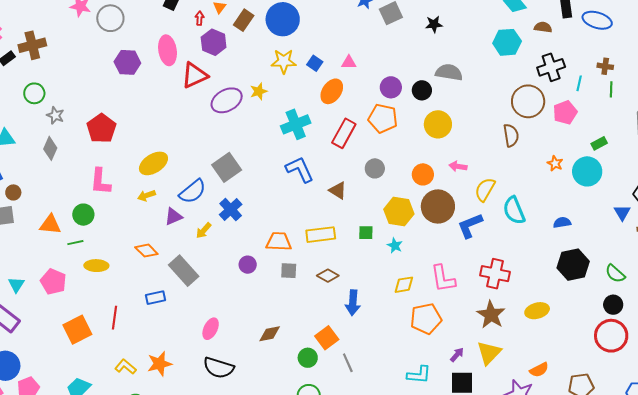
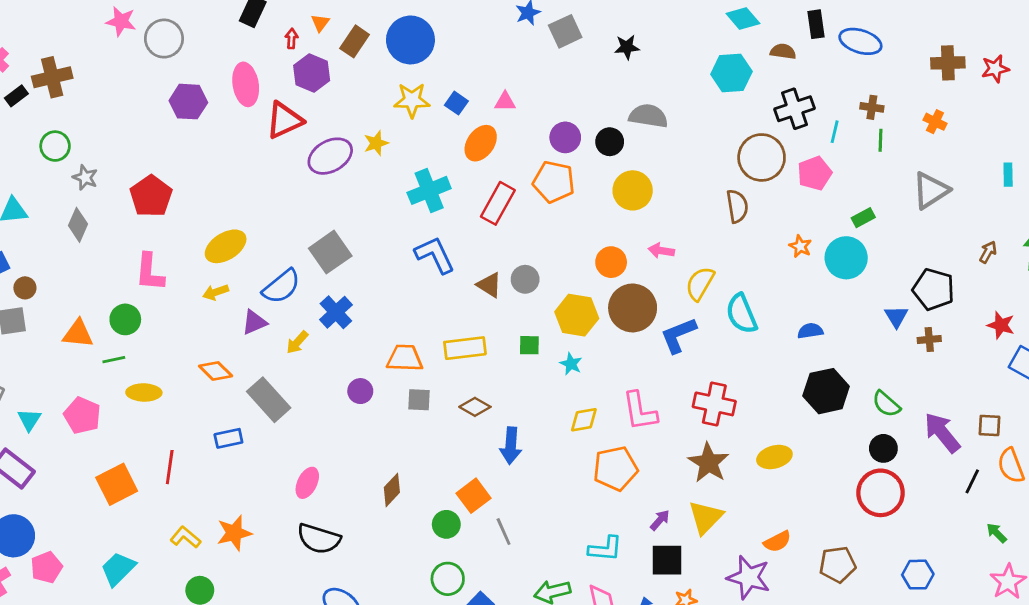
gray circle: (375, 168) -> (525, 279), moved
brown diamond: (270, 334) -> (392, 490), turned -35

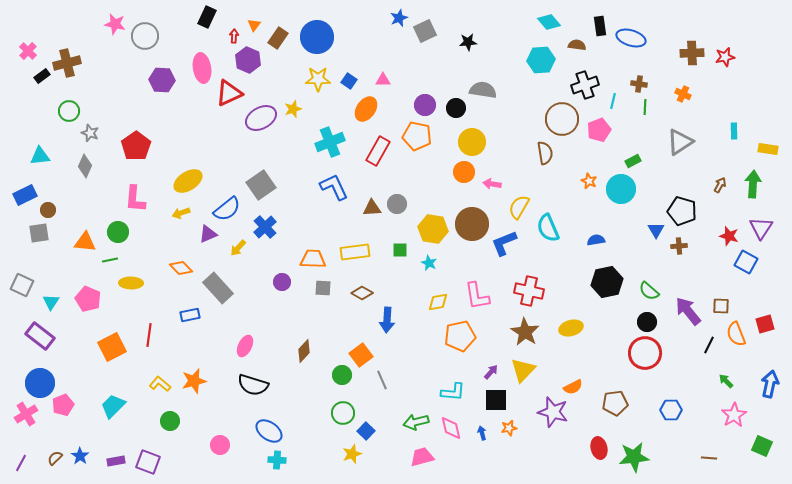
orange circle: (611, 262) -> (464, 172), moved
brown triangle: (489, 285) -> (372, 208), turned -36

